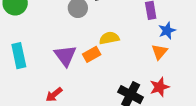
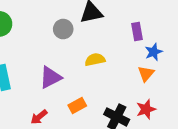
orange rectangle: (92, 54) -> (77, 105), moved
purple triangle: (65, 56) -> (50, 77), turned 40

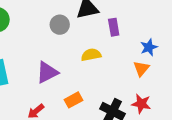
purple rectangle: (137, 32) -> (114, 27), moved
red star: (146, 109) -> (141, 104), turned 30

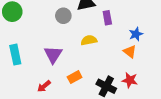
orange triangle: (141, 69) -> (130, 52), turned -32
purple triangle: (47, 72) -> (53, 55), turned -30

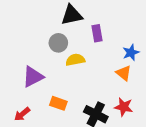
gray circle: (63, 16) -> (58, 43), moved
purple triangle: (53, 55) -> (33, 77), turned 30
orange rectangle: (75, 77) -> (58, 103), turned 48

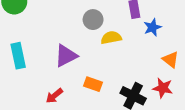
blue star: (131, 53) -> (152, 27), moved
orange triangle: (124, 73) -> (171, 60), moved

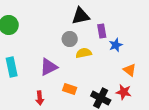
red arrow: (54, 96) -> (40, 98), turned -56

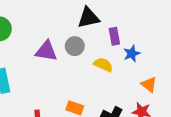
yellow semicircle: (84, 53) -> (103, 65), moved, turned 35
purple triangle: (49, 67) -> (46, 51), moved, turned 36

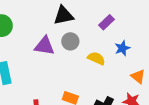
black triangle: (88, 18) -> (64, 15), moved
purple rectangle: (114, 36) -> (106, 22), moved, turned 56

